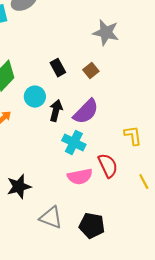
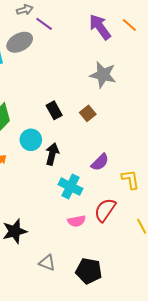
purple semicircle: (86, 112) -> (100, 162), moved, size x0.7
red semicircle: (108, 166) -> (105, 210), turned -120
pink semicircle: (80, 177) -> (77, 221), size x0.7
gray triangle: (51, 218) -> (47, 263), size x0.7

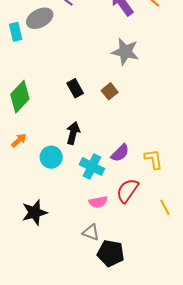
cyan circle: (31, 140) -> (51, 157), moved
purple semicircle: (100, 162) -> (120, 153), moved
gray triangle: (47, 263) -> (91, 232), moved

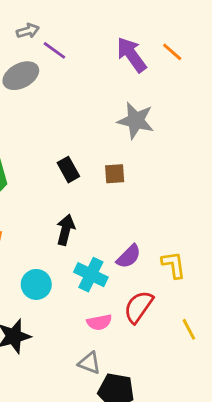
brown square: (110, 91) -> (115, 174), turned 35
cyan circle: (51, 157) -> (36, 284), moved

